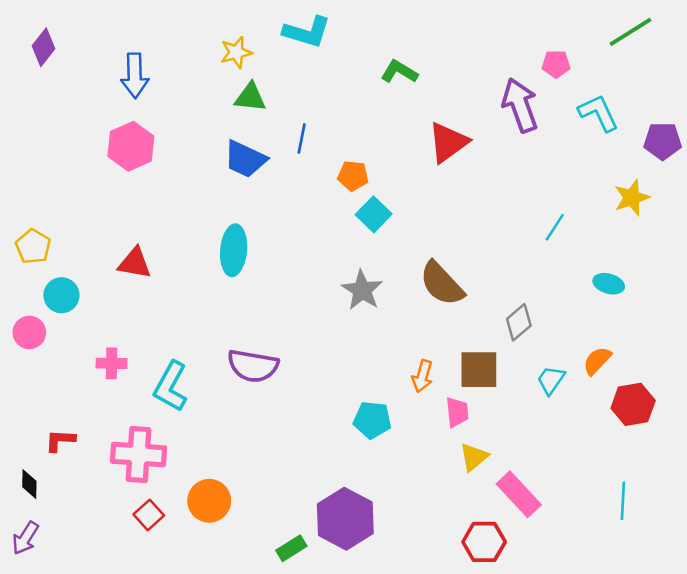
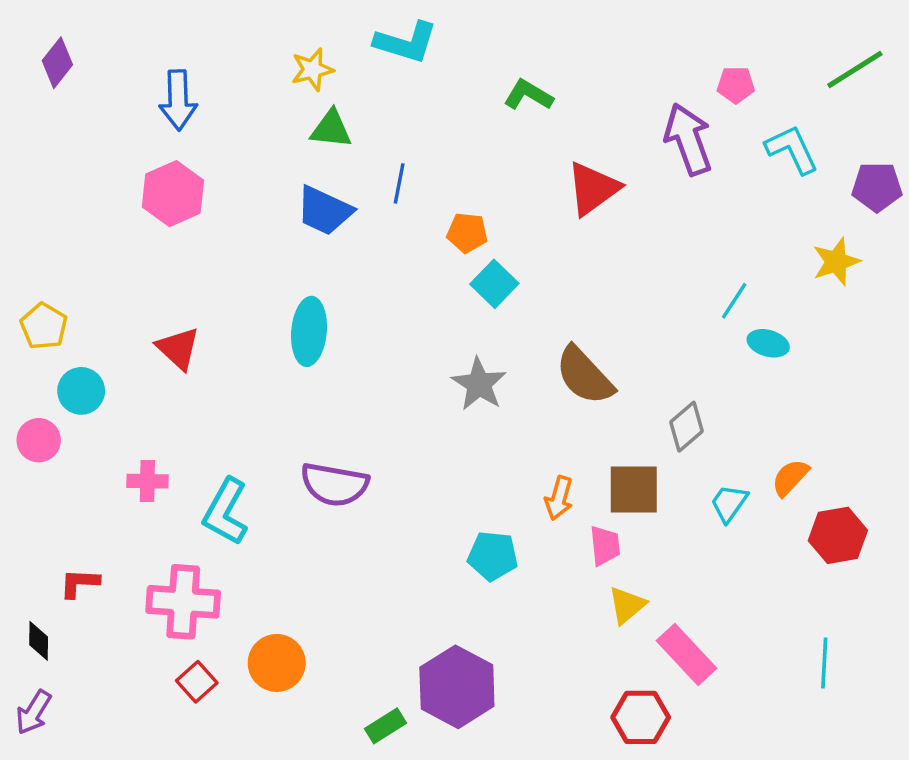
green line: (631, 32) -> (855, 70), moved
red triangle: (135, 263) -> (178, 348), turned 33
cyan ellipse: (609, 284) -> (768, 343), moved

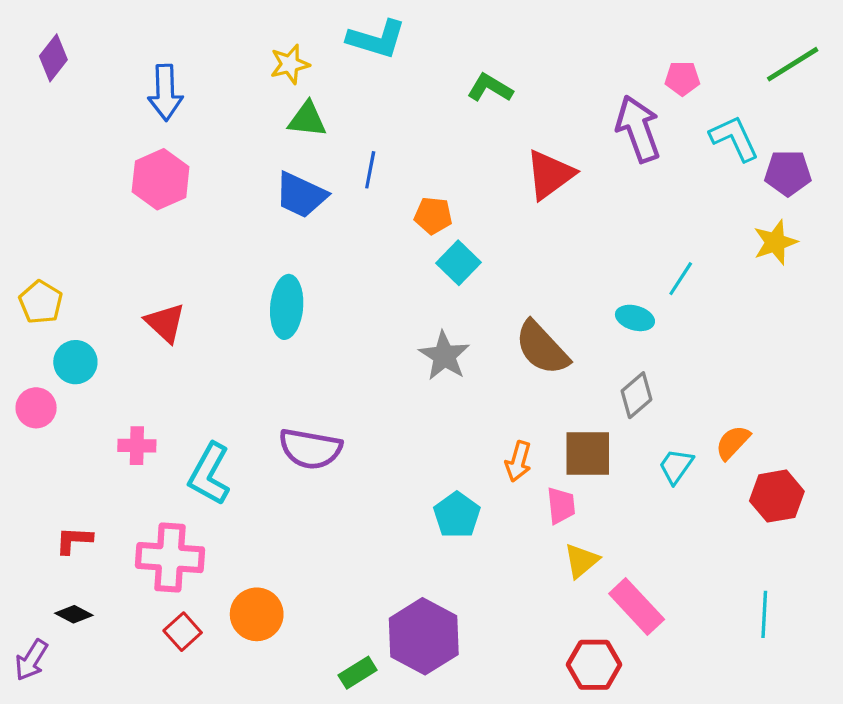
purple pentagon: (877, 187) -> (788, 173), moved
cyan ellipse: (768, 343) -> (635, 318), moved
cyan pentagon: (493, 556) -> (457, 515), turned 30
black diamond: (39, 641) -> (74, 614), moved, turned -63

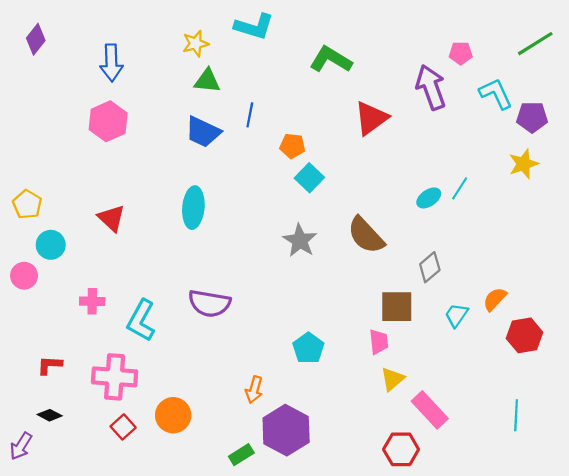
green L-shape: (490, 88) -> (331, 60), size x1.4
cyan ellipse: (635, 318) -> (429, 198), moved, turned -50
orange arrow: (518, 461) -> (254, 390), moved

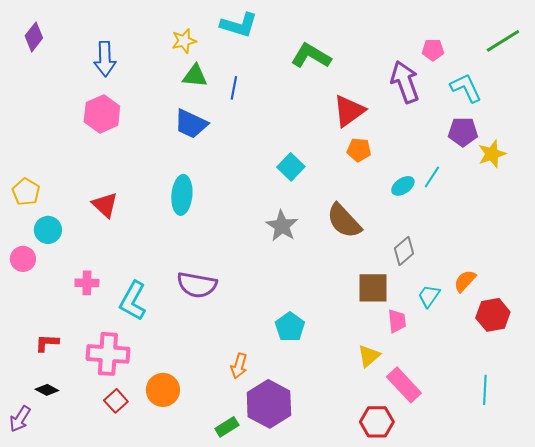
blue line: (250, 115) -> (234, 88), moved
purple pentagon: (532, 117) -> (463, 132), moved
orange pentagon: (292, 146) -> (359, 150), moved
pink trapezoid: (379, 342) -> (397, 321), moved

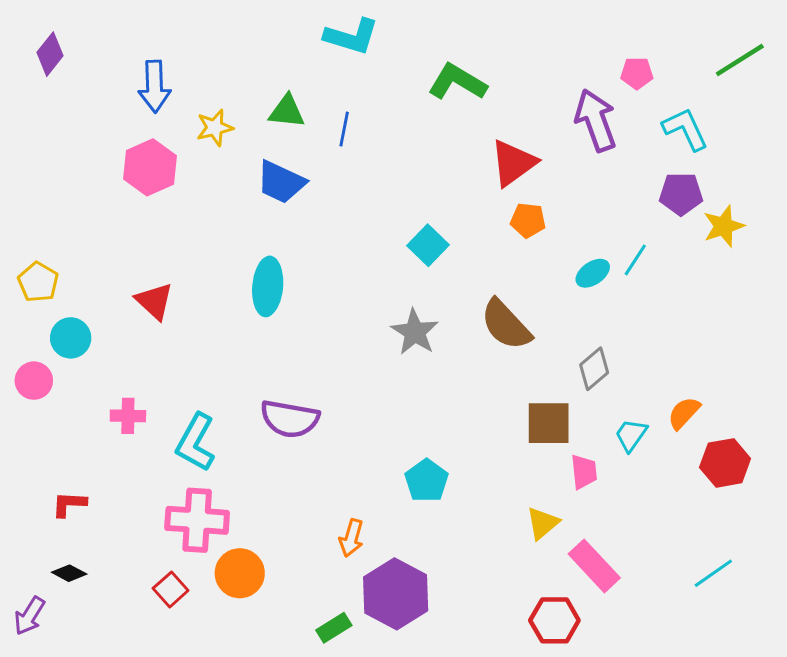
yellow star: (184, 41) -> (215, 128), moved
pink cross: (108, 354) -> (197, 520), moved
cyan line: (485, 390) -> (713, 573), turned 52

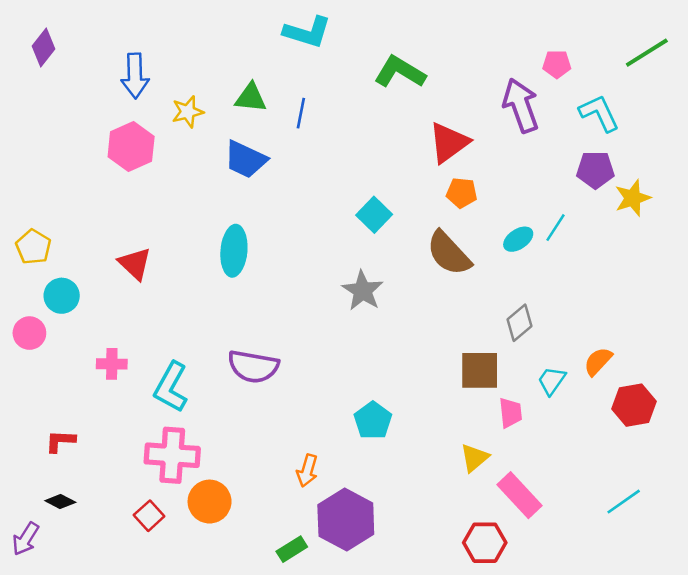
brown semicircle: (506, 325) -> (449, 253), moved

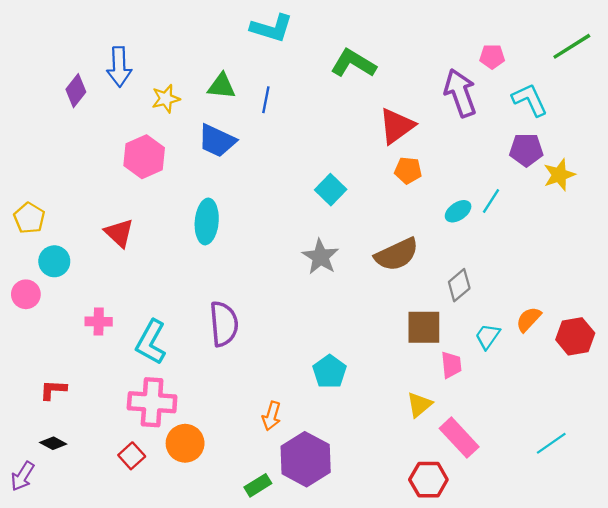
purple diamond: (44, 48) -> (76, 91), moved
pink hexagon: (131, 147) -> (144, 157), moved
brown semicircle: (449, 253) -> (397, 254), moved, turned -72
purple semicircle: (253, 366) -> (224, 324), turned -105
red hexagon: (634, 405) -> (575, 336), moved

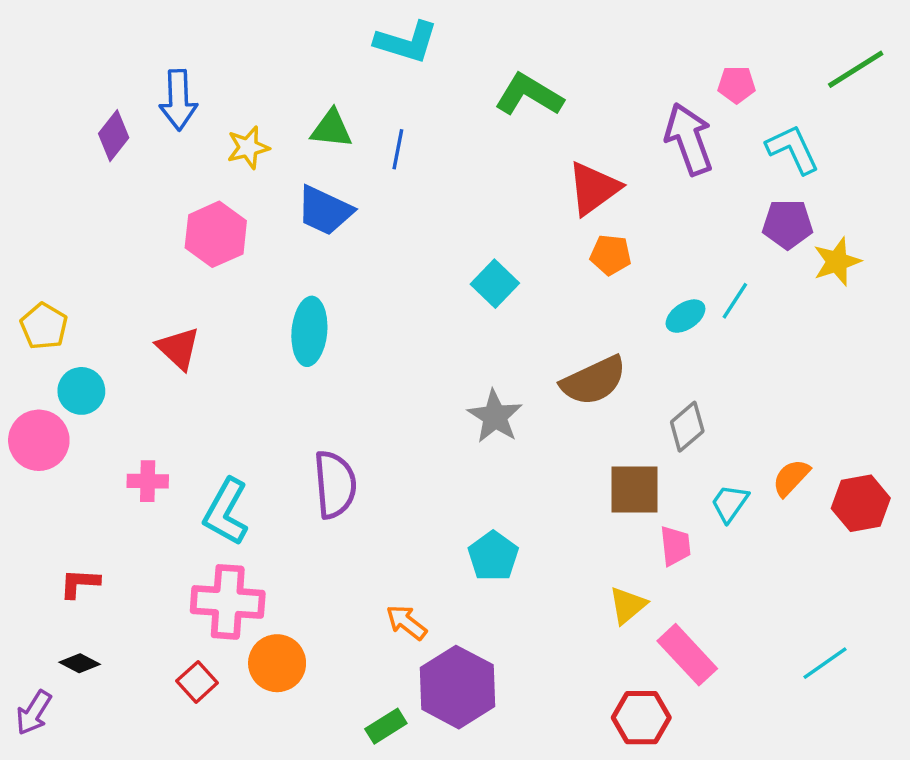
gray star: (320, 257) -> (495, 416), moved
pink circle: (26, 294) -> (39, 440), size x1.4
orange arrow: (272, 416) -> (406, 622), turned 112

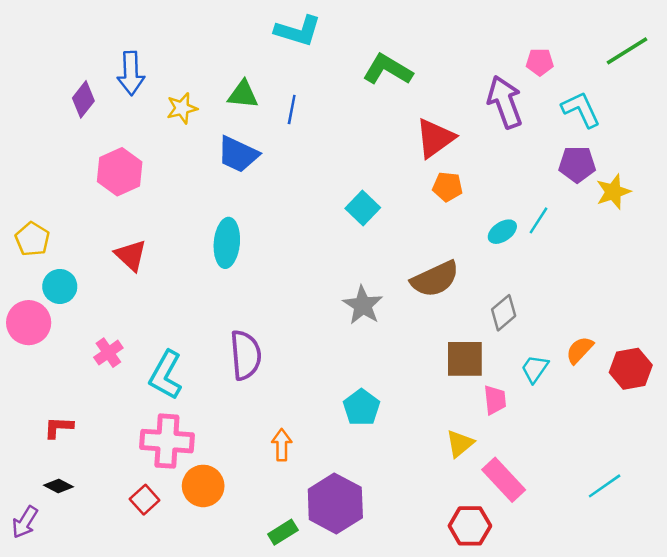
pink hexagon: (216, 234) -> (120, 172), moved
pink cross: (148, 481) -> (108, 353), turned -36
orange arrow: (406, 622) -> (282, 445), moved, turned 52

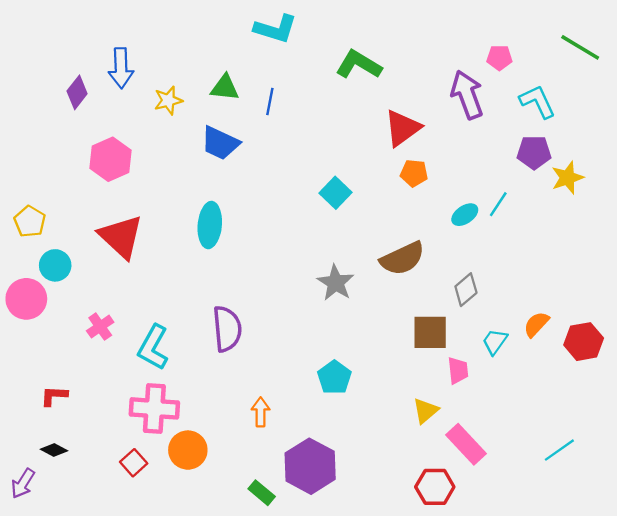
green line: (627, 51) -> (580, 47), turned 63
red triangle: (131, 255) -> (121, 237), size x1.5
green rectangle: (283, 532) -> (262, 493), turned 72

